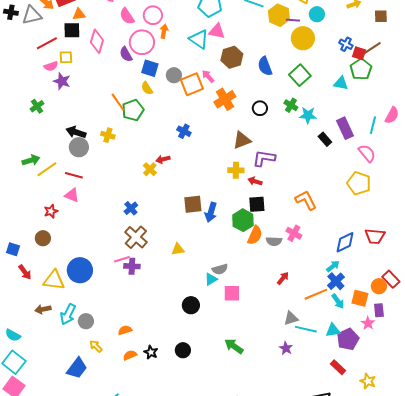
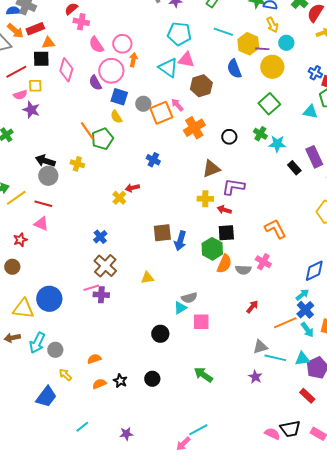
blue semicircle: (265, 66) -> (234, 69), moved

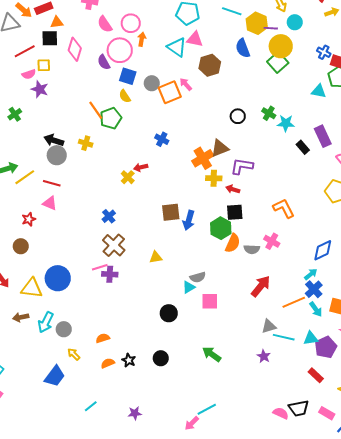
green square: (269, 104) -> (278, 62), moved
orange cross: (194, 128) -> (203, 158), moved
red arrow: (252, 307) -> (261, 286), size x1.6

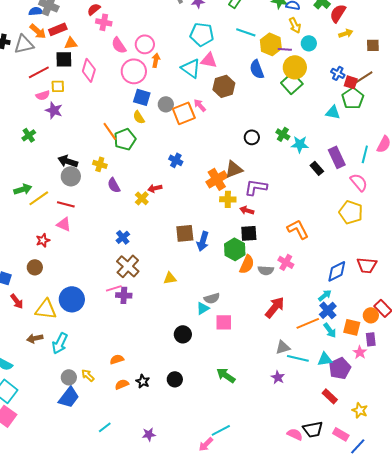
purple semicircle: (104, 62) -> (114, 185), moved
gray circle: (64, 329) -> (69, 377), moved

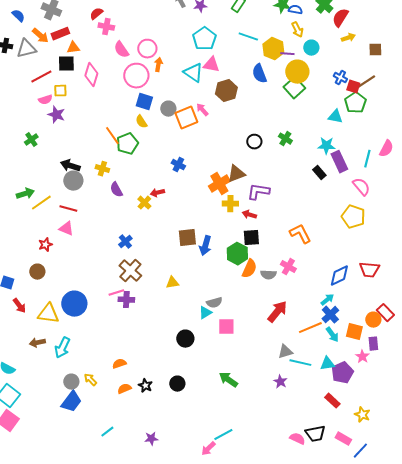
blue semicircle: (36, 11) -> (18, 16), moved, turned 48
cyan pentagon: (202, 34) -> (204, 39), turned 30
cyan star: (300, 144) -> (326, 146), moved

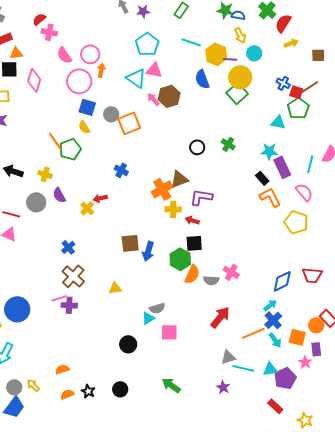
pink arrow: (202, 110) -> (153, 99), moved
gray circle: (73, 181) -> (36, 202), moved
orange L-shape: (300, 234) -> (270, 197), moved

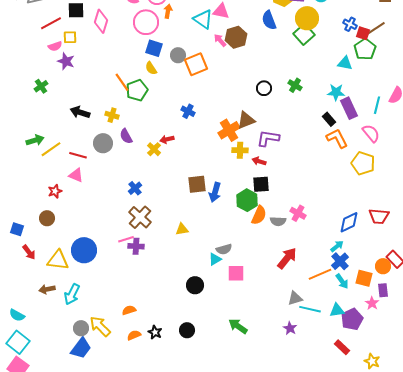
yellow arrow: (33, 385) -> (100, 326), size x1.6

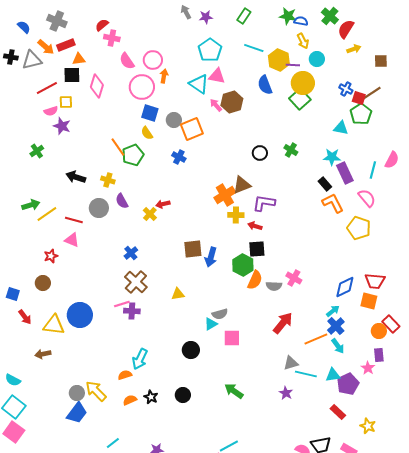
blue cross: (188, 111) -> (179, 157), moved
orange square: (364, 278) -> (369, 301), moved
cyan arrow: (72, 294) -> (140, 359), moved

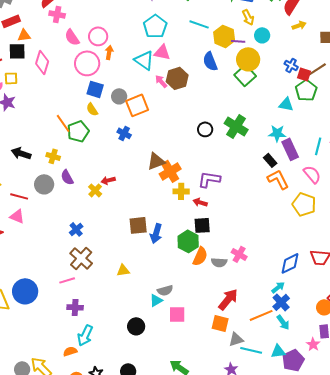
green cross: (291, 150) -> (236, 126), size x1.6
brown triangle: (242, 185) -> (156, 161), moved
orange square: (369, 301) -> (220, 323), moved
purple cross: (132, 311) -> (75, 307), moved

